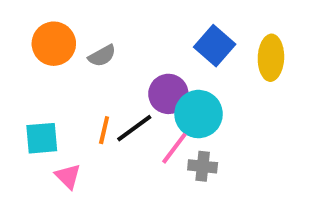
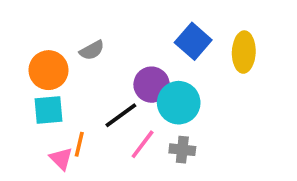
orange circle: (54, 44) -> (48, 70), moved
orange line: (104, 130) -> (79, 144), moved
cyan square: (42, 138) -> (48, 110), moved
pink line: (174, 148) -> (143, 144), moved

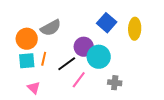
gray semicircle: (92, 50) -> (51, 28), size x1.5
orange line: (79, 144) -> (44, 59), moved
gray cross: (182, 150) -> (115, 83), moved

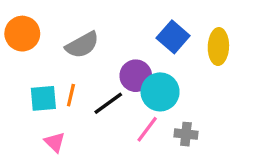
orange circle: (27, 39) -> (22, 34), moved
pink line: (79, 80) -> (147, 129), moved

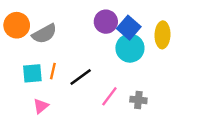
gray semicircle: (82, 45) -> (44, 34), moved
purple circle: (136, 76) -> (106, 22), moved
cyan circle: (160, 92) -> (130, 48), moved
pink triangle: (55, 142) -> (41, 106), turned 35

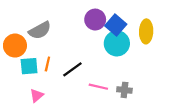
orange circle: (17, 25) -> (15, 46), moved
pink line: (109, 96) -> (98, 87), turned 66

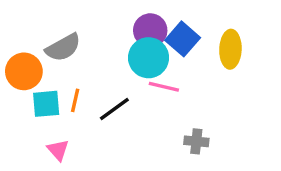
cyan circle: (117, 43) -> (149, 58), moved
pink line: (98, 87) -> (164, 87), moved
pink triangle: (37, 95) -> (58, 150), turned -32

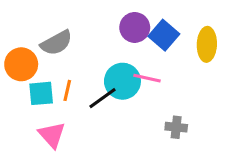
cyan circle: (149, 58) -> (122, 81), moved
pink triangle: (58, 150) -> (52, 135), size x1.4

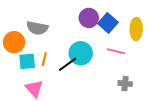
gray semicircle: (56, 43) -> (37, 28), turned 40
pink line: (147, 78) -> (116, 51), moved
gray cross: (176, 127) -> (125, 84), moved

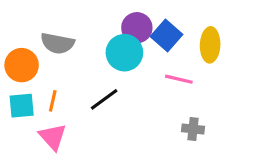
cyan circle: (81, 53) -> (124, 53), moved
orange line: (44, 59) -> (53, 101), moved
cyan square: (27, 61) -> (22, 106), moved

